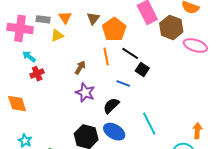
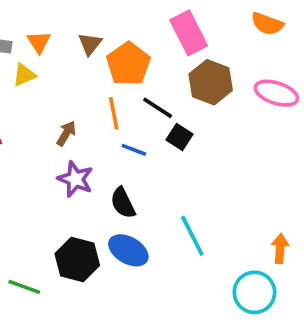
brown hexagon: (171, 27) -> (211, 82), moved
blue line: (123, 84) -> (134, 150), moved
black semicircle: (111, 106) -> (123, 203), turned -72

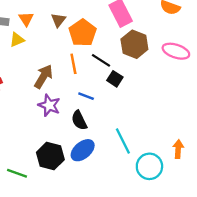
brown arrow: (66, 133) -> (43, 77), size x1.5
blue line: (134, 150) -> (86, 96), moved
blue ellipse: (128, 250) -> (83, 150), turned -70
cyan circle: (254, 292) -> (149, 166), moved

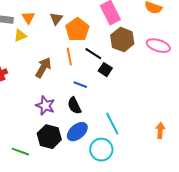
purple star: (49, 105) -> (45, 106), moved
cyan circle: (149, 166) -> (101, 150), moved

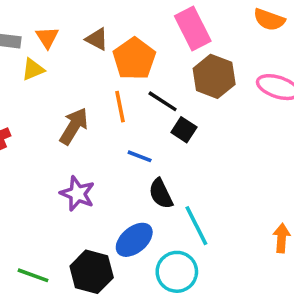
brown triangle: (56, 19) -> (97, 39), turned -40
black semicircle: (74, 106) -> (161, 194), moved
black hexagon: (49, 137) -> (92, 272), moved

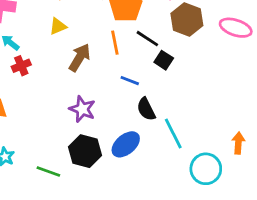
yellow triangle: (33, 69) -> (58, 26), moved
black hexagon: (92, 272) -> (85, 151), moved
cyan circle: (177, 272) -> (206, 169), moved

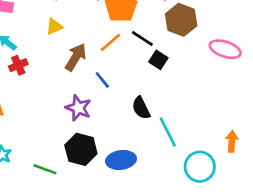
pink ellipse: (236, 28) -> (225, 49), moved
orange line: (115, 43) -> (110, 43), turned 60
blue line: (130, 81) -> (102, 80), moved, turned 30
blue ellipse: (126, 144) -> (121, 160), moved, turned 32

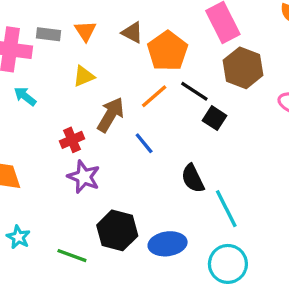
red cross: (18, 65) -> (72, 140), moved
purple star: (78, 108) -> (84, 177), moved
cyan circle: (200, 167) -> (228, 264), moved

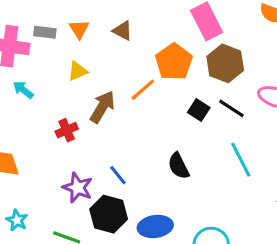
orange pentagon: (168, 51) -> (174, 62), moved
black line: (194, 91) -> (231, 108), moved
blue line: (144, 143) -> (118, 175), moved
purple star: (84, 177) -> (78, 188), moved
cyan line: (226, 209) -> (241, 160), moved

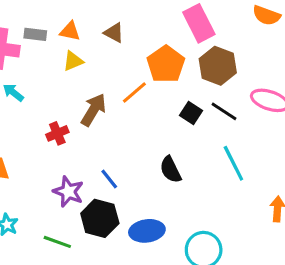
orange triangle: (79, 29) -> (70, 31), turned -45
yellow triangle: (78, 71) -> (73, 61), moved

